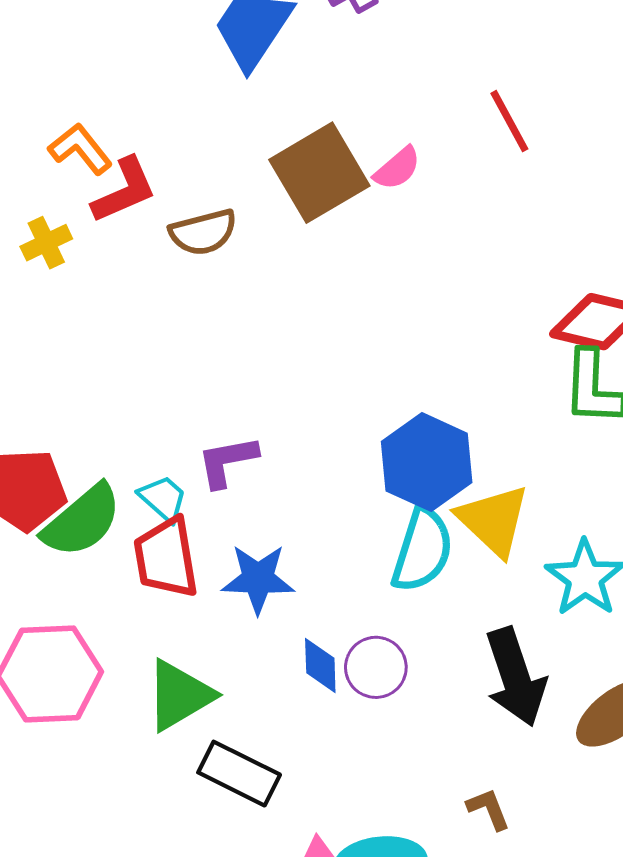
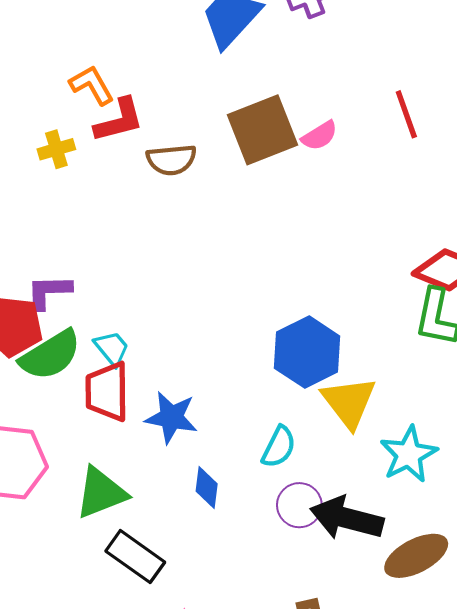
purple L-shape: (227, 461) -> (49, 292), moved
cyan semicircle: (422, 550) -> (279, 447), moved, size x0.7
purple circle: (376, 667) -> (299, 505), moved
black arrow: (515, 677) -> (347, 518), turned 114

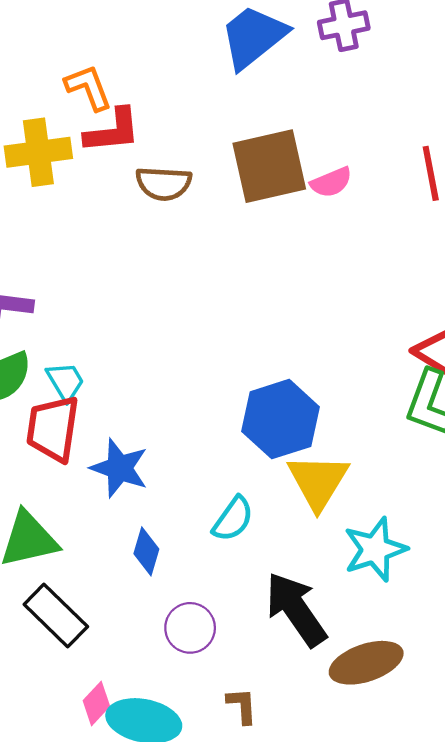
yellow cross: (56, 149) -> (38, 152), size x1.6
purple circle: (299, 505) -> (190, 628), moved
black arrow: (347, 518) -> (296, 609), turned 32

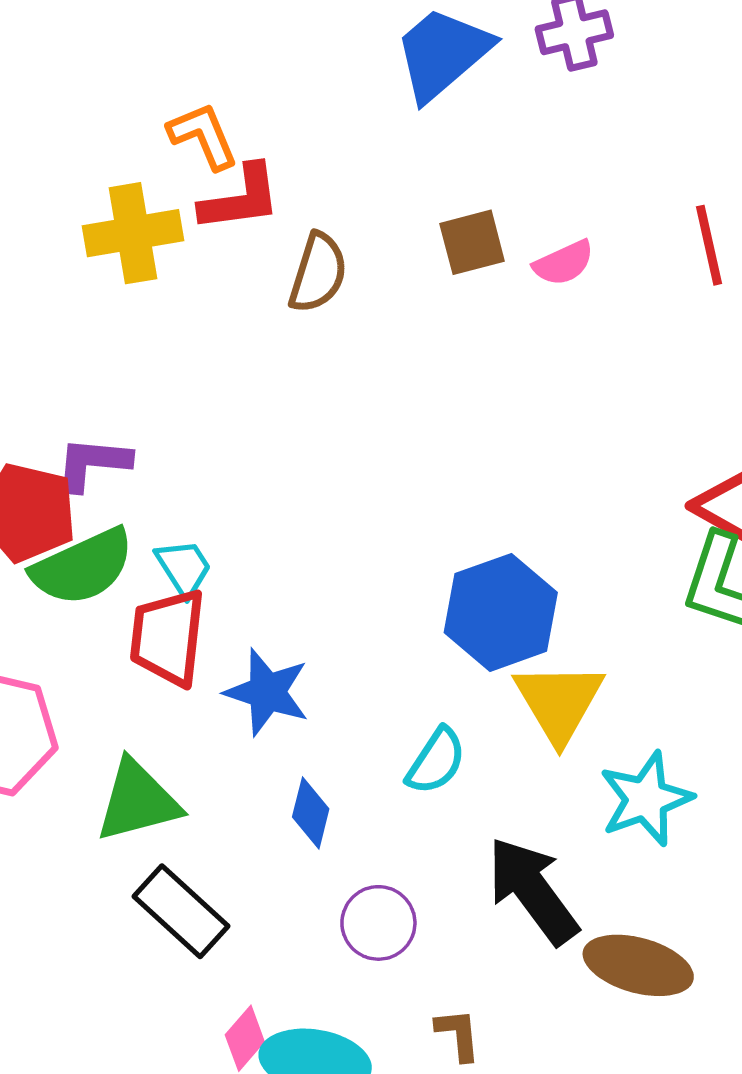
brown square: (269, 166) -> (472, 242), size x0.6
brown semicircle: (164, 184) -> (318, 273), turned -74
brown ellipse: (366, 663) -> (638, 965), turned 36

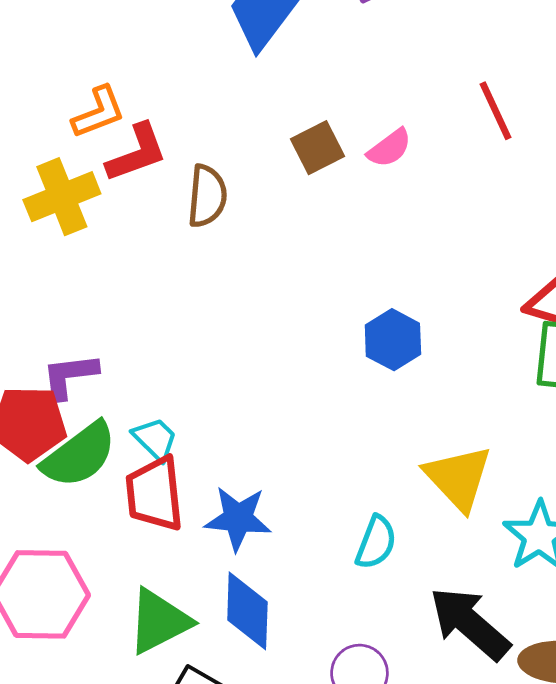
orange L-shape: (203, 136) -> (99, 112), turned 104
blue hexagon: (501, 612) -> (393, 340), moved, size x0.7
blue diamond: (311, 813) -> (247, 611), moved, size x1.5

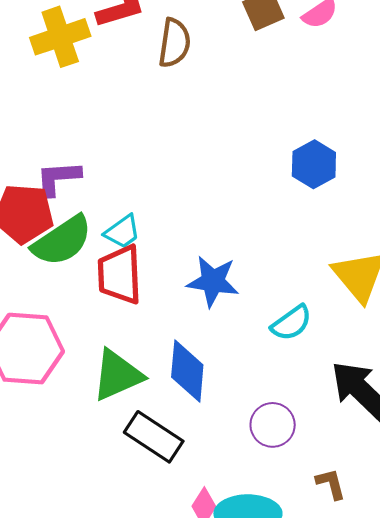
cyan trapezoid: (155, 439) -> (122, 232), turned 96
blue star: (238, 518) -> (213, 281), moved
cyan semicircle: (376, 542) -> (291, 323), turned 30

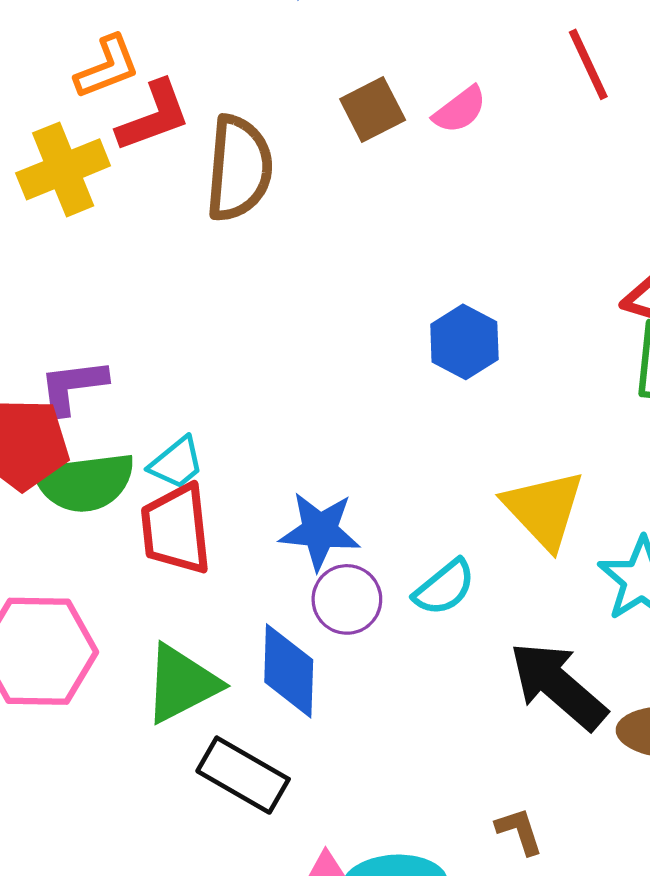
brown semicircle: (174, 43) -> (239, 168), size x1.4
green semicircle: (62, 241) -> (85, 482), turned 30
purple circle: (273, 425) -> (347, 599), moved

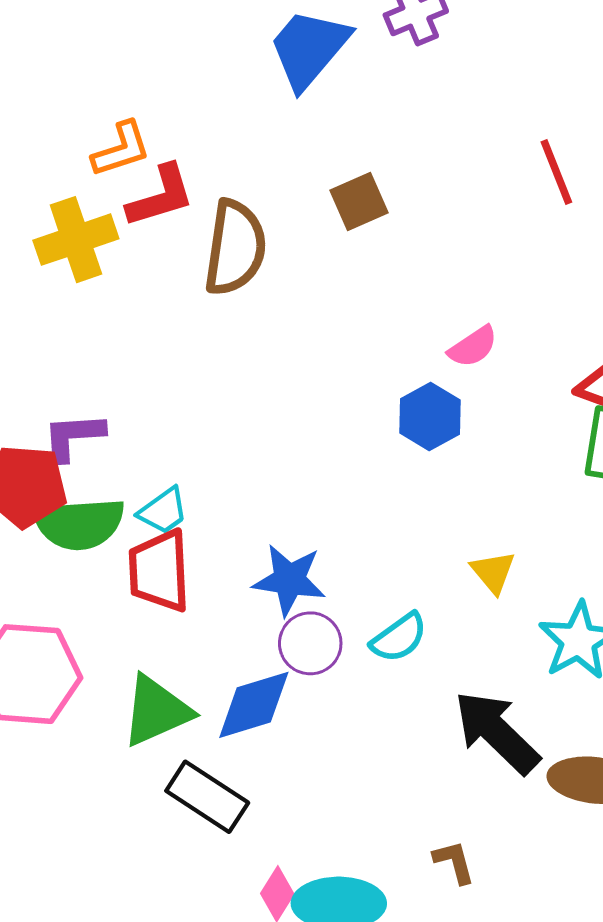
pink semicircle: (460, 110) -> (473, 347), moved
yellow triangle: (544, 509) -> (493, 572), size x0.6
blue diamond: (289, 671) -> (254, 705), turned 68

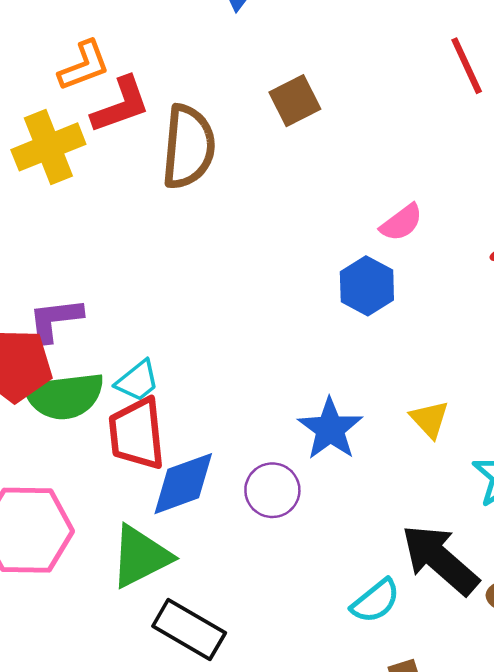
blue star: (289, 580) -> (330, 429), moved, turned 30
cyan semicircle: (399, 638) -> (375, 601), moved
blue diamond: (254, 705) -> (183, 484), moved

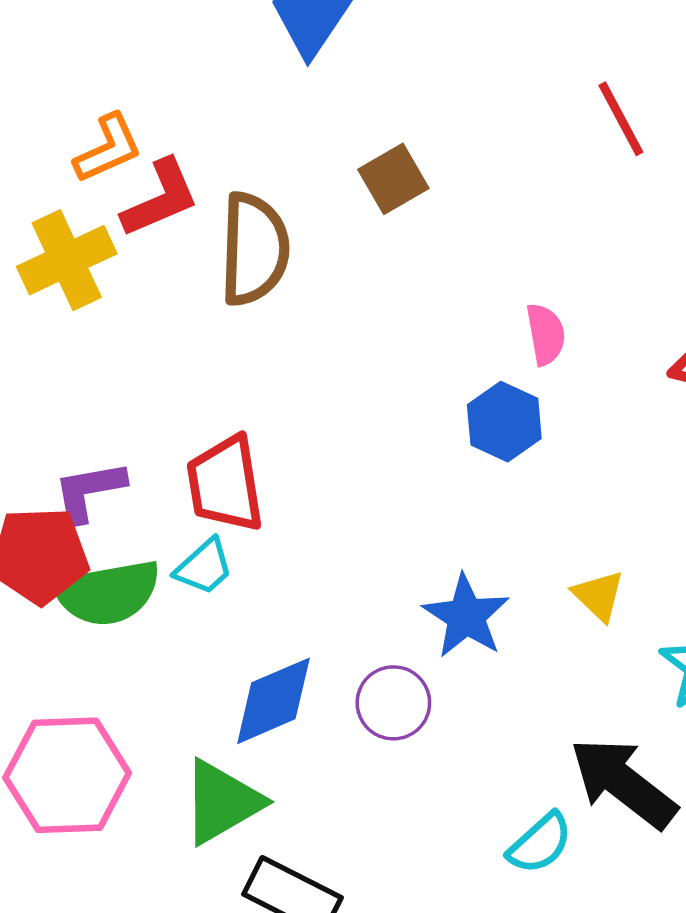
pink semicircle: (401, 223) -> (546, 334), turned -60
red trapezoid: (137, 434) -> (225, 484), moved

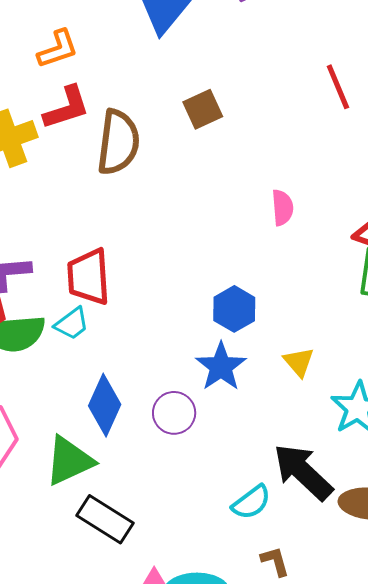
orange L-shape: (108, 148) -> (58, 49), moved
blue hexagon: (504, 422) -> (234, 309), moved
blue diamond: (273, 701) -> (105, 405), turned -48

